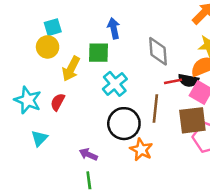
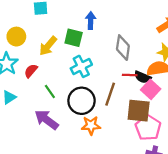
yellow circle: (48, 47) -> (16, 37), moved
orange star: (141, 150) -> (91, 125), turned 30
purple arrow: (88, 154) -> (47, 120), size x1.6
green line: (89, 180) -> (50, 91), moved, turned -40

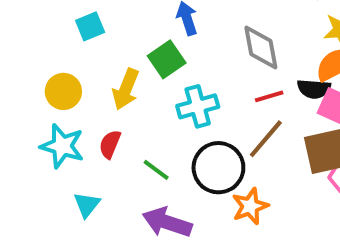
green square: (74, 38) -> (167, 59), turned -30
cyan cross: (81, 66) -> (198, 106), turned 30
red line: (130, 75) -> (269, 96), moved
brown line: (110, 94) -> (266, 139), turned 40

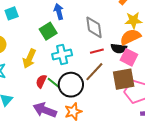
yellow arrow: (126, 89) -> (29, 59), moved
red semicircle: (110, 144) -> (41, 81), moved
green line: (156, 170) -> (54, 83), moved
orange star: (250, 206) -> (73, 112), moved

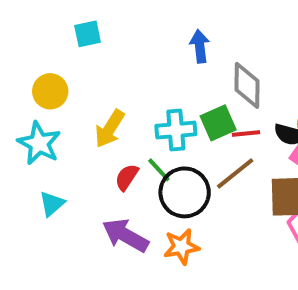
blue arrow: (59, 12) -> (200, 46), moved
green square: (48, 31) -> (218, 123), moved
green line: (54, 83) -> (159, 170), moved

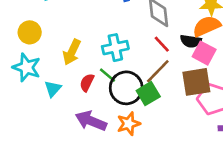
green square: (218, 123) -> (148, 94), moved
red line: (246, 134) -> (162, 44), turned 60
cyan triangle: (52, 204) -> (53, 89), moved

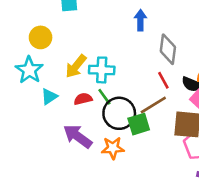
cyan cross: (115, 48) -> (102, 70), moved
red semicircle: (87, 83) -> (83, 99), turned 36

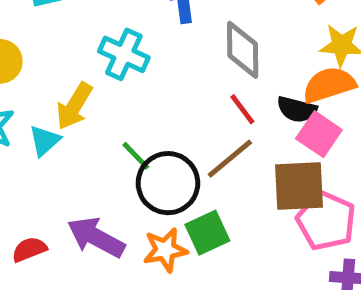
cyan cross: (102, 70) -> (124, 54), moved, turned 30
cyan triangle: (49, 97) -> (44, 141), moved
red semicircle: (83, 99) -> (29, 249), moved
green square: (139, 124) -> (207, 233), moved

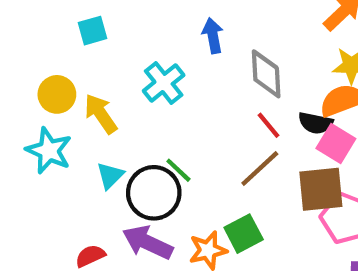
cyan cross: (124, 54) -> (164, 83), turned 30
yellow arrow: (74, 106) -> (101, 114), moved, turned 117
cyan triangle: (44, 141) -> (110, 176), moved
black circle: (168, 183) -> (154, 193), moved

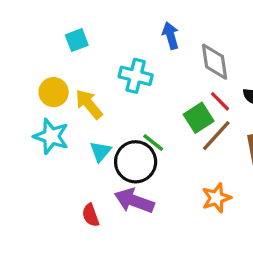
cyan cross: (164, 83) -> (136, 76), turned -32
green square: (244, 234) -> (199, 118), moved
orange star: (208, 250) -> (216, 198), moved
red semicircle: (90, 256) -> (91, 215), turned -80

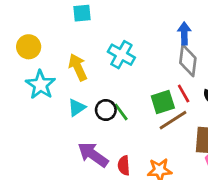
blue arrow: (171, 36) -> (184, 33), moved
yellow circle: (54, 92) -> (29, 47), moved
black circle: (136, 162) -> (106, 110), moved, size x0.6
red semicircle: (91, 215) -> (124, 166), moved

